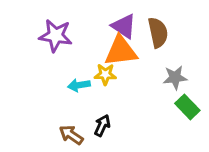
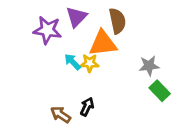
purple triangle: (124, 26) -> (76, 17), moved, turned 40
brown semicircle: (158, 33) -> (117, 21), moved
cyan arrow: (79, 85) -> (73, 62), moved, turned 54

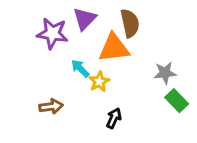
yellow star: (90, 63) -> (99, 82), moved, turned -30
black arrow: (87, 107) -> (114, 118), moved
brown arrow: (61, 115) -> (51, 106), moved, turned 138

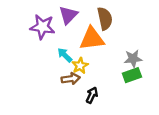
green rectangle: (177, 101) -> (132, 75), moved, turned -66
brown arrow: (51, 106) -> (71, 79), moved

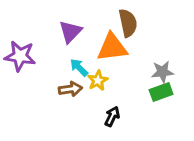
purple triangle: (68, 15) -> (70, 32), moved
purple star: (42, 27) -> (20, 56), moved
brown arrow: (71, 79) -> (70, 89), moved

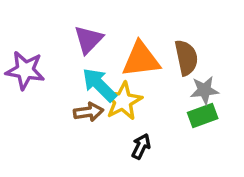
brown semicircle: (128, 23) -> (186, 58), moved
cyan arrow: (79, 68) -> (99, 85), size x1.5
yellow star: (98, 80) -> (123, 101), size x1.5

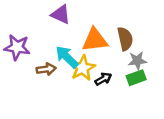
purple triangle: (88, 39) -> (61, 14), moved, turned -50
brown arrow: (88, 112) -> (46, 69), moved
black arrow: (141, 146) -> (103, 79), moved, turned 35

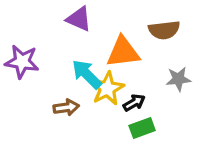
brown semicircle: (125, 39) -> (164, 30), moved, turned 95
brown arrow: (46, 69) -> (66, 107), moved
green rectangle: (136, 78) -> (142, 128), moved

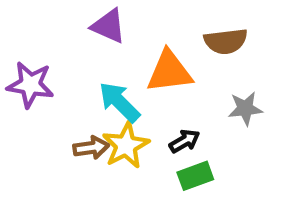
yellow star: (107, 88) -> (126, 145), moved

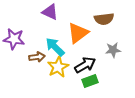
orange triangle: (169, 72) -> (78, 33), turned -30
black arrow: (184, 141) -> (85, 65), size x1.5
brown arrow: (91, 148) -> (37, 57), moved

